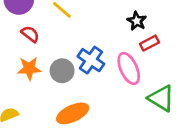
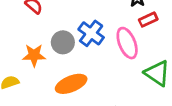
orange star: (29, 68) -> (34, 55), moved

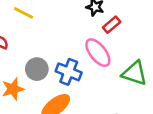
blue cross: (91, 33) -> (69, 72), moved

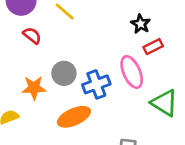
blue cross: (69, 72) -> (96, 84), turned 35

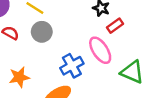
gray circle: (64, 73) -> (42, 32), moved

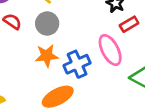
orange star: (19, 77) -> (47, 56), moved

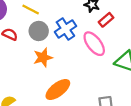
blue cross: (77, 64) -> (65, 29), moved

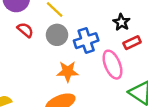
orange star: (43, 57) -> (68, 71), moved

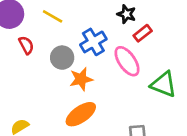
red semicircle: (25, 30) -> (26, 45), turned 35
gray circle: (57, 35) -> (62, 58), moved

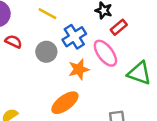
yellow line: (53, 16) -> (47, 14), moved
red semicircle: (26, 45) -> (13, 42), turned -35
orange star: (81, 79) -> (79, 69), moved

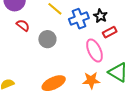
blue cross: (74, 37) -> (79, 19), moved
orange star: (79, 69) -> (91, 80), moved

